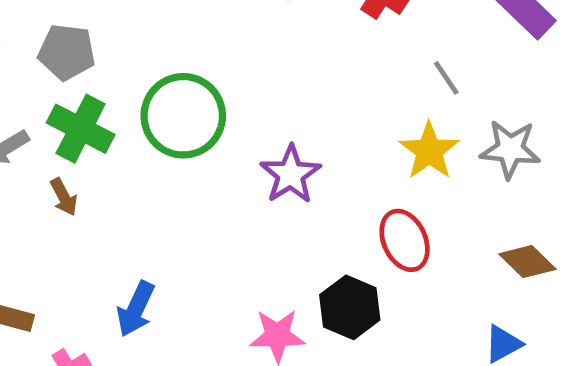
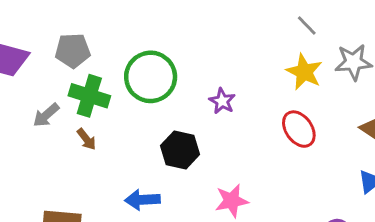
purple star: (290, 174) -> (222, 101), size x0.7
black hexagon: (350, 307) -> (180, 150), moved
blue arrow: (136, 309) -> (142, 200), turned 72

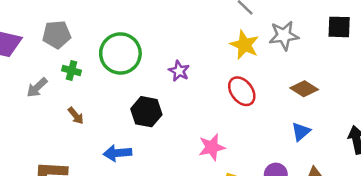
green cross: (89, 96) -> (71, 71), size x0.6
brown arrow: (86, 139) -> (76, 116), moved
pink star: (232, 201) -> (212, 147), moved

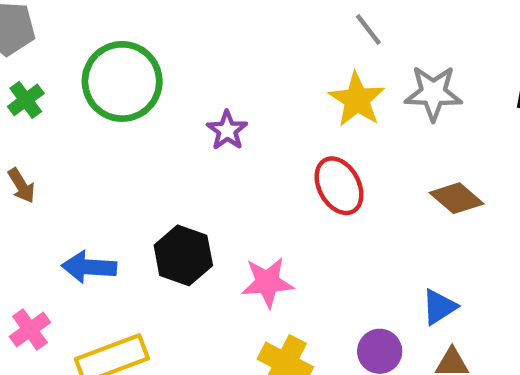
green cross: (71, 71) -> (26, 100), turned 30
black hexagon: (146, 112) -> (183, 255), moved
blue triangle: (301, 132) -> (439, 307), moved

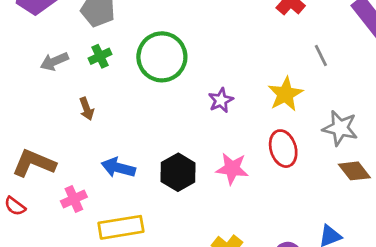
gray star: (433, 93) -> (340, 128), moved
yellow star: (357, 100) -> (285, 94), moved
pink star: (267, 282) -> (232, 169), moved

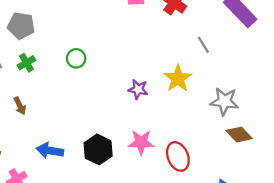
green circle: (162, 57) -> (76, 58), size x0.5
purple star: (221, 100) -> (138, 89), moved, turned -30
red ellipse: (283, 149) -> (178, 156), moved

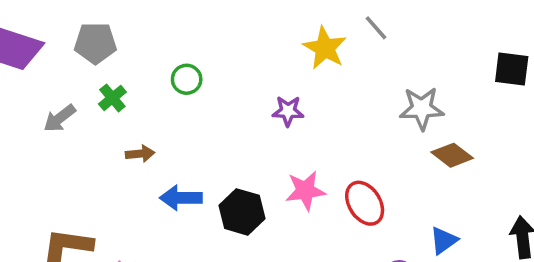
yellow star: (178, 78) -> (325, 48), moved
brown arrow: (20, 106) -> (140, 154), moved, turned -60
blue arrow: (50, 151) -> (181, 198), moved

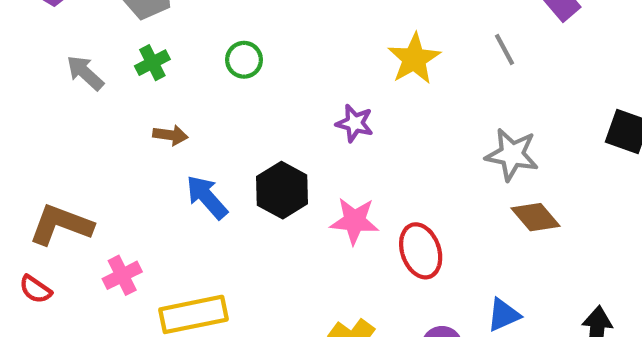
gray line: (376, 28) -> (505, 49), moved
gray arrow: (60, 118) -> (85, 73), turned 68
blue arrow: (181, 198) -> (207, 197), turned 36
black hexagon: (242, 212) -> (282, 190), moved

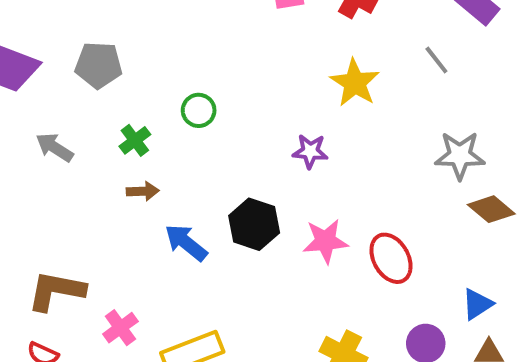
green cross: (152, 63) -> (135, 140), moved

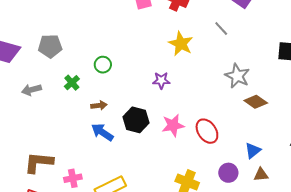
gray arrow: (55, 147) -> (31, 90), turned -42
gray star: (460, 155) -> (237, 76), turned 30
brown arrow: (143, 191) -> (99, 105), moved
pink cross: (120, 328) -> (73, 178), turned 30

